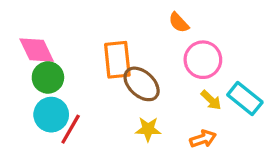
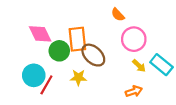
pink diamond: (37, 50) -> (40, 34), moved
green circle: (48, 77) -> (59, 51), moved
yellow star: (148, 129) -> (78, 77), moved

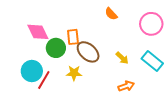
orange rectangle: (77, 39) -> (73, 37), size x0.7
pink circle: (134, 39) -> (151, 24), moved
yellow arrow: (139, 66) -> (122, 58), moved

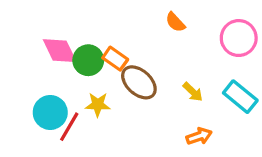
orange rectangle: (73, 37) -> (115, 59), turned -49
green circle: (56, 48) -> (88, 60), moved
yellow star: (74, 73) -> (98, 105), moved

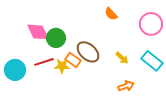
orange rectangle: (115, 59) -> (73, 60), moved
cyan circle: (50, 112) -> (15, 70), moved
red line: (69, 127) -> (44, 62), moved, turned 42

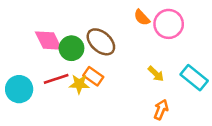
pink circle: (151, 24) -> (169, 24), moved
brown ellipse: (88, 52) -> (101, 42), moved
orange arrow: (126, 86) -> (161, 110), turned -49

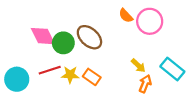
orange rectangle: (93, 76) -> (92, 77), moved
orange arrow: (161, 110) -> (145, 84), moved

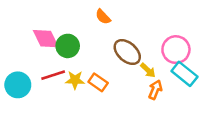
orange semicircle: (126, 16) -> (103, 17), moved
pink circle: (150, 21) -> (176, 50), moved
brown ellipse: (89, 37) -> (127, 52), moved

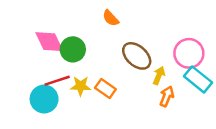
yellow arrow: (148, 70) -> (159, 76), turned -112
cyan circle: (18, 85) -> (44, 99), moved

